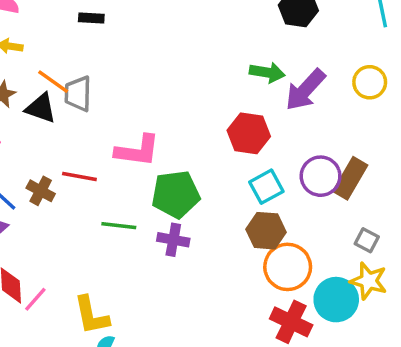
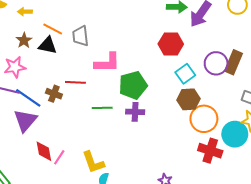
gray trapezoid: (78, 94) -> (80, 36), moved

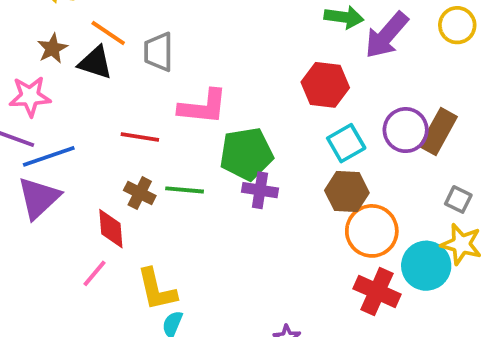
brown cross: (54, 94) -> (140, 193), moved
blue line: (28, 98) -> (49, 156), turned -60
purple cross: (135, 112) -> (260, 190), moved
red diamond: (44, 151) -> (111, 229), moved

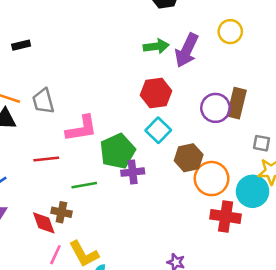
cyan square: (346, 143) -> (158, 130), moved
brown cross: (140, 193) -> (61, 212), moved
pink line: (95, 273) -> (55, 255), moved

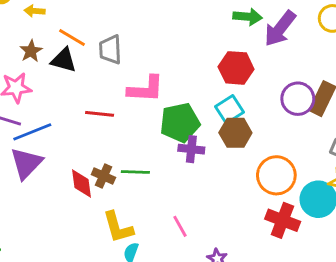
brown hexagon: (189, 158) -> (235, 133), moved
green line: (84, 185) -> (135, 172), moved
pink line: (55, 255) -> (180, 226), moved, turned -66

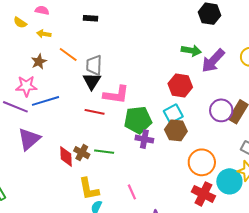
black triangle: (64, 60) -> (92, 81), moved, turned 42
red line: (100, 114) -> (95, 112), moved
blue line: (32, 132) -> (46, 101), moved

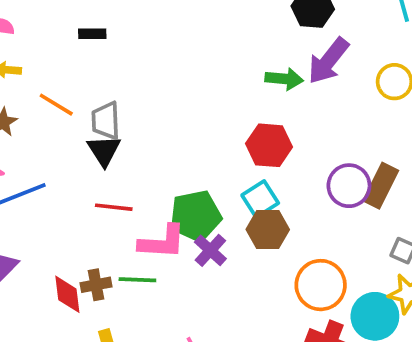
purple arrow: (213, 61) -> (328, 61), moved
pink L-shape: (116, 95) -> (162, 242), moved
purple cross: (144, 139) -> (210, 250), turned 36
brown cross: (82, 153) -> (96, 285), turned -35

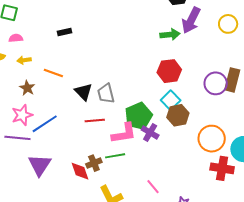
gray trapezoid: (106, 121) -> (106, 94), moved

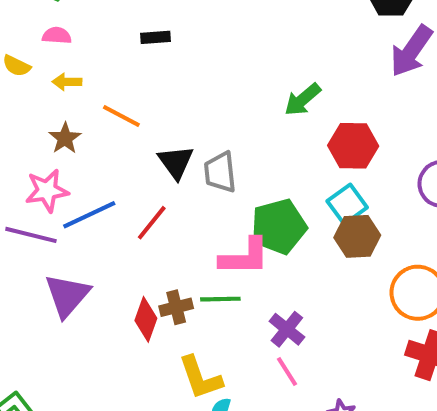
green arrow: (170, 35) -> (303, 100), moved, turned 138
red line: (95, 120) -> (152, 223), moved, turned -54
purple cross: (150, 132) -> (287, 329), moved
red diamond: (80, 171) -> (146, 319), turned 30

